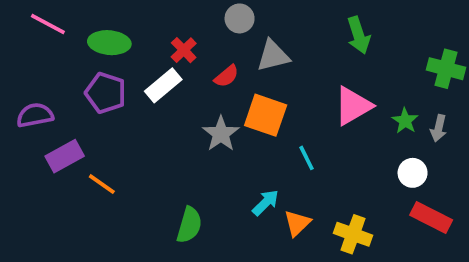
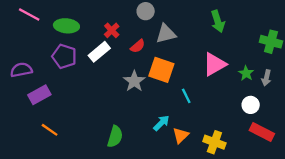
orange line: (102, 184) -> (50, 130), moved

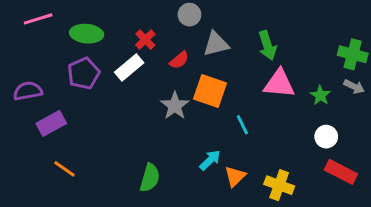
pink line: (29, 15) -> (38, 19), turned -45
green arrow: (218, 21) -> (267, 45), moved
purple pentagon: (64, 56) -> (84, 73), turned 30
pink triangle: (214, 64) -> (279, 84), turned 35
gray arrow: (266, 78) -> (354, 87), moved, turned -77

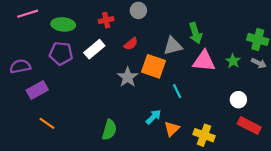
red cross: (145, 40) -> (106, 20), moved, turned 32
gray triangle: (216, 44) -> (173, 46), moved
purple pentagon: (84, 73) -> (61, 53), turned 30
green star: (320, 95) -> (233, 61), moved

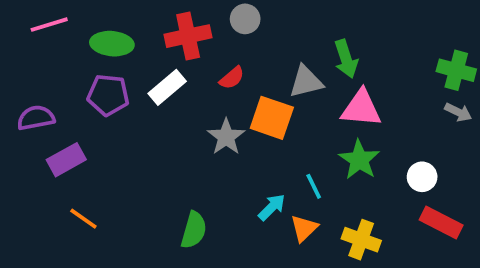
red cross: (106, 20) -> (188, 36), size x1.6
green star: (233, 61) -> (359, 160), moved, size x1.5
cyan line: (177, 91) -> (314, 186), moved

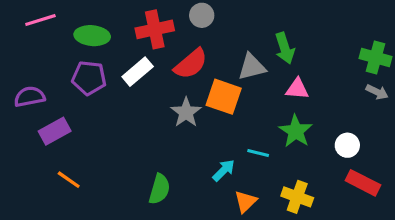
red semicircle: (232, 78) -> (191, 64), size x1.6
pink triangle: (361, 108) -> (297, 89), size x0.7
cyan line: (314, 186) -> (258, 153), turned -50
orange triangle: (304, 228) -> (246, 202), moved

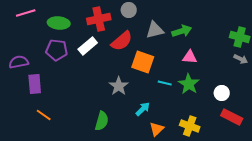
green arrow: (285, 48) -> (182, 31), turned -90
gray triangle: (252, 67) -> (155, 30), moved
gray star: (186, 112) -> (119, 86), moved
purple rectangle: (55, 131) -> (35, 84), turned -66
cyan line: (258, 153) -> (165, 83), moved

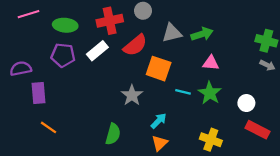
orange triangle: (157, 129) -> (160, 143), moved

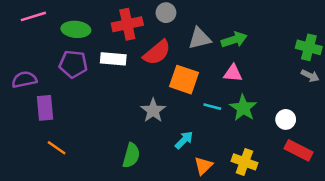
white rectangle: (97, 51) -> (113, 59), turned 45
pink triangle: (211, 63) -> (233, 73), moved
orange triangle: (160, 143) -> (203, 166), moved

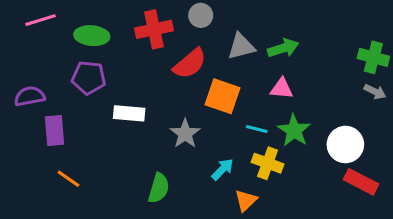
white rectangle: (113, 59) -> (129, 113), moved
white circle: (286, 119) -> (345, 145), size x1.5
yellow cross: (244, 162) -> (268, 163), moved

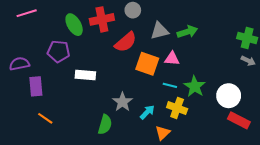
green ellipse: (92, 36) -> (74, 25), moved, turned 55
pink triangle: (282, 88) -> (172, 59), moved
gray star: (185, 134) -> (122, 102), moved

